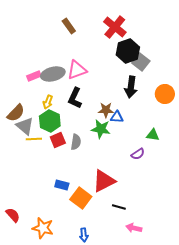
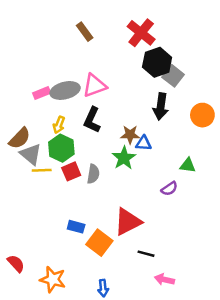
green star: (101, 129) -> (124, 158), turned 30

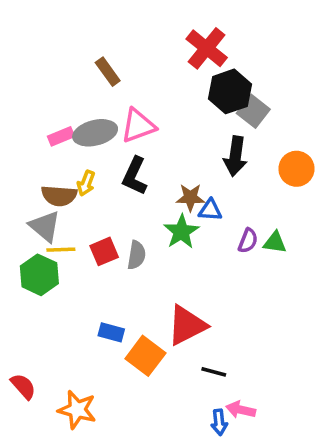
brown rectangle: (85, 32) -> (108, 72), moved
brown semicircle: (20, 138) -> (59, 196), moved, turned 50
green hexagon: (61, 148) -> (39, 275), moved
purple semicircle: (169, 189) -> (248, 241), moved, turned -35
blue arrow: (103, 288) -> (219, 422), moved

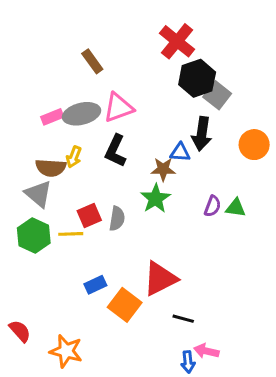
blue triangle: (210, 210) -> (180, 152), moved
yellow line: (61, 250) -> (71, 234), moved
blue rectangle: (111, 332) -> (95, 285), turned -40

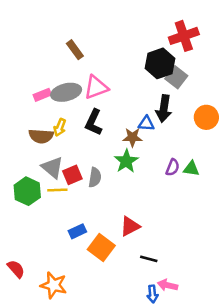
red cross: (177, 41) -> (184, 36), moved, turned 32
gray triangle: (38, 194) -> (52, 167), moved
red triangle: (160, 279) -> (130, 226), size x0.7

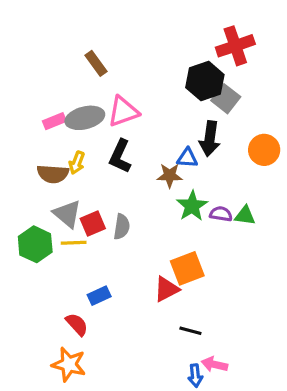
green star: (126, 161) -> (192, 206), moved
purple semicircle: (173, 167) -> (221, 214), turned -102
orange square: (101, 248) -> (187, 268), moved, turned 32
red semicircle: (16, 269) -> (77, 324), moved

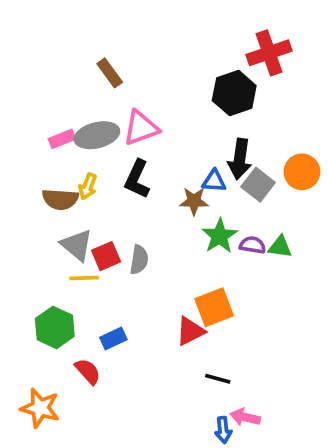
gray square: (226, 99) -> (258, 185), moved
green hexagon: (35, 244) -> (55, 327), moved
orange star: (69, 364) -> (40, 408), moved

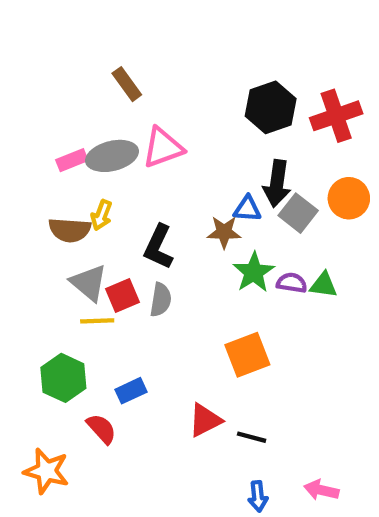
red cross: (269, 53) -> (336, 116), moved
black L-shape: (137, 179) -> (159, 247), moved
red triangle: (190, 331) -> (205, 420), moved
pink arrow: (245, 417) -> (321, 490), moved

